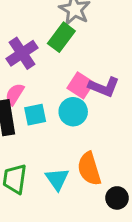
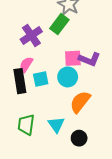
pink square: (80, 85) -> (73, 58), turned -36
orange semicircle: (89, 169) -> (80, 102), moved, turned 55
black circle: (117, 198) -> (79, 138), moved

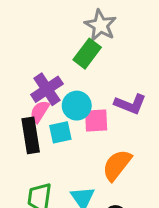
purple cross: (31, 35) -> (47, 89), moved
pink square: (73, 58) -> (96, 120), moved
cyan circle: (68, 77) -> (77, 106), moved

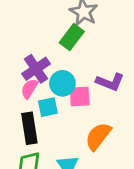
black rectangle: (31, 135) -> (29, 128), moved

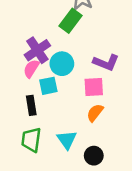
pink square: (80, 97) -> (94, 87), moved
black rectangle: (29, 128) -> (31, 105), size x0.7
orange semicircle: (98, 136) -> (95, 113), size x0.7

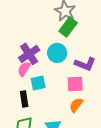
green rectangle: (70, 21) -> (68, 27), moved
cyan circle: (62, 64) -> (57, 53), moved

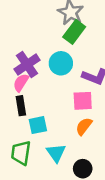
cyan square: (38, 83) -> (38, 125), moved
black rectangle: (24, 99) -> (21, 106), moved

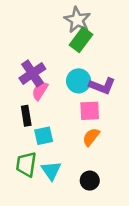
cyan circle: (61, 63) -> (79, 81), moved
pink semicircle: (21, 83) -> (40, 91), moved
cyan triangle: (56, 153) -> (51, 171), moved

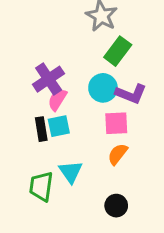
green rectangle: (81, 40) -> (118, 51), moved
cyan square: (44, 136) -> (59, 126), moved
cyan triangle: (51, 171) -> (71, 172), moved

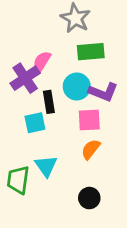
green rectangle: (118, 51) -> (91, 52), turned 48
pink semicircle: (57, 100) -> (42, 61), moved
black rectangle: (41, 129) -> (49, 102), moved

